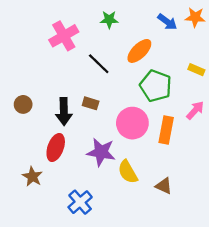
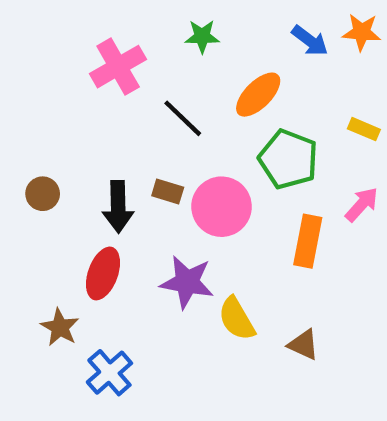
pink circle: (132, 123) -> (222, 207), moved
blue cross: (80, 202) -> (109, 373), moved

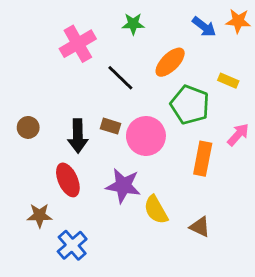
yellow rectangle: (364, 129) -> (228, 81), moved
red ellipse: (103, 273) -> (68, 180), turned -44
brown star: (60, 327) -> (40, 215), turned -30

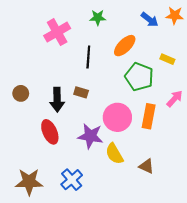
black line: (120, 78) -> (88, 57), turned 50
pink circle: (146, 136) -> (117, 117), moved
brown star: (40, 215) -> (29, 182), moved, size x1.5
blue cross: (72, 245) -> (72, 180), moved

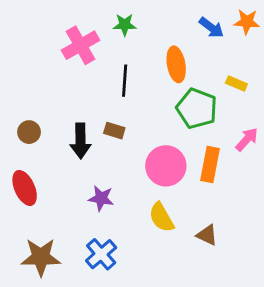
green star: (98, 18) -> (125, 25), moved
orange ellipse: (125, 46) -> (176, 64), turned -55
red ellipse: (50, 132) -> (25, 188), moved
purple star: (90, 136) -> (101, 198), moved, size x0.7

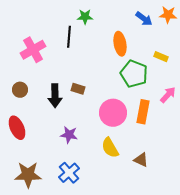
pink cross: (81, 45) -> (33, 50), moved
black line: (125, 81) -> (69, 37), moved

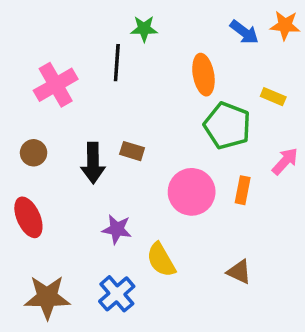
orange rectangle: (143, 112) -> (243, 190), size x0.7
yellow semicircle: (110, 148) -> (161, 260), moved

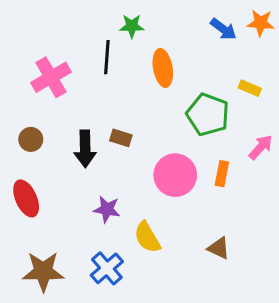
orange ellipse: (203, 75) -> (163, 68), moved

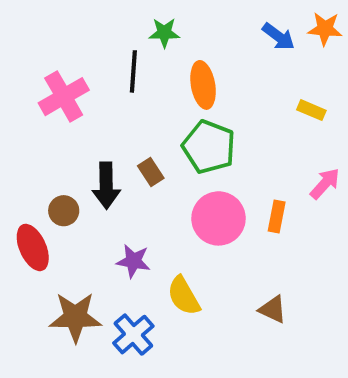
green pentagon: (208, 115) -> (209, 147), moved
brown rectangle: (121, 138) -> (151, 172), turned 40
brown circle: (31, 139) -> (64, 211), moved
brown star: (43, 271) -> (75, 317), moved

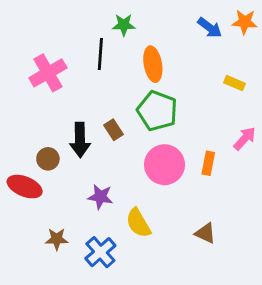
red ellipse: (33, 247) -> (25, 187), turned -44
brown star: (75, 317) -> (57, 239), size x0.6

